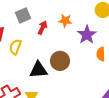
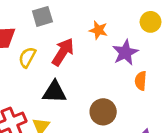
red arrow: (43, 28) -> (63, 52), moved, size x1.5
brown circle: (60, 61) -> (103, 112), moved

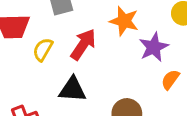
orange star: (98, 30) -> (124, 21), size x1.4
orange semicircle: (141, 81) -> (170, 80), turned 30

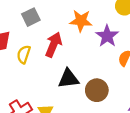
black triangle: (72, 89) -> (69, 79), moved

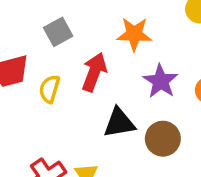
purple star: (107, 36) -> (160, 81), moved

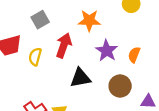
brown circle: (163, 139) -> (120, 86), moved

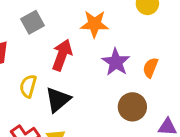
yellow semicircle: (35, 57) -> (28, 86), moved
black triangle: (80, 78) -> (58, 100), moved, turned -30

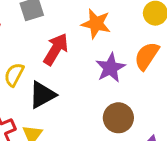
orange semicircle: (150, 68) -> (147, 56), moved, size x1.4

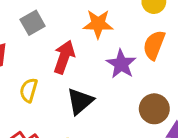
black triangle: (42, 95) -> (80, 101), moved
brown circle: (118, 118) -> (154, 109), moved

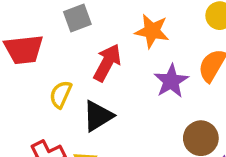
black triangle: (80, 101) -> (98, 116), moved

